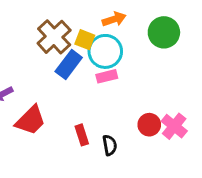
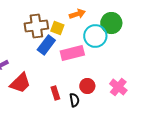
brown cross: (54, 37) -> (36, 26), turned 35
cyan circle: (105, 51) -> (95, 36), moved
pink rectangle: (107, 76) -> (72, 53), size x1.6
red circle: (149, 125) -> (87, 86), moved

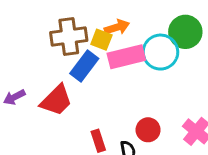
orange arrow: (77, 14) -> (117, 27), moved
pink rectangle: (72, 53) -> (126, 57), moved
red trapezoid: (20, 83) -> (56, 100), moved

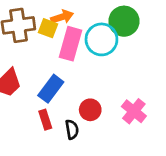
pink rectangle: (126, 57) -> (71, 44), turned -60
blue rectangle: (84, 66) -> (51, 89), moved

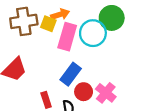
blue rectangle: (51, 89) -> (71, 74), moved
pink cross: (134, 111) -> (106, 93), moved

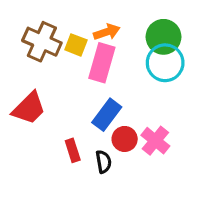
orange arrow: (60, 14) -> (107, 32), moved
brown cross: (24, 21) -> (42, 42), turned 32
cyan circle: (93, 33) -> (165, 63), moved

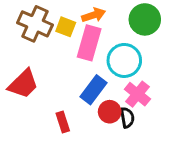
cyan circle: (165, 63) -> (124, 60), moved
pink cross: (155, 141) -> (137, 94), moved
black semicircle: (104, 162) -> (127, 118), moved

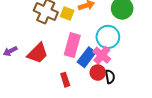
pink rectangle: (89, 43) -> (72, 45), moved
pink cross: (137, 94) -> (102, 55), moved

